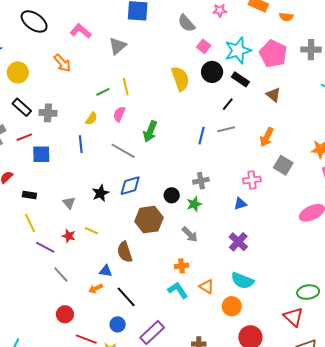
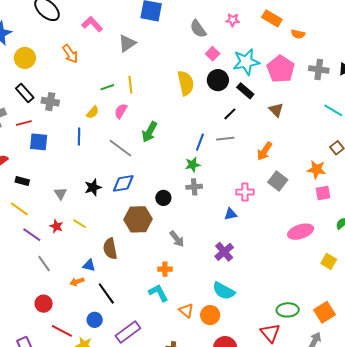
green star: (194, 204) -> (193, 165), moved
yellow line: (30, 223) -> (19, 209), turned -36
orange triangle: (207, 287) -> (186, 311), moved

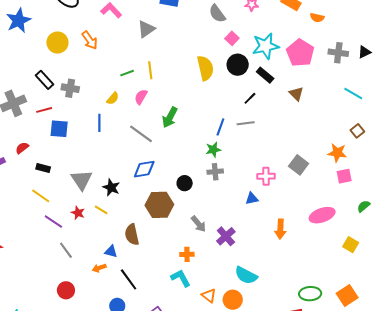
yellow circle: (25, 58) -> (57, 43), moved
orange arrow: (265, 151) -> (280, 229), moved, turned -30
black star: (93, 187) -> (111, 187), moved, turned -30
gray triangle: (60, 193) -> (82, 180), size x1.6
purple cross: (224, 252) -> (226, 236), moved

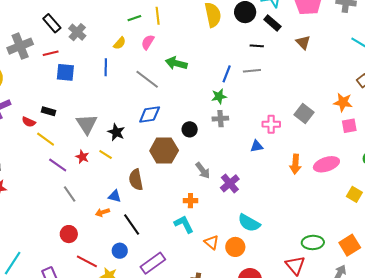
gray cross: (70, 88) -> (77, 32), turned 30
black line: (250, 98) -> (257, 46), turned 48
green arrow: (170, 117) -> (176, 63), turned 75
red semicircle: (22, 148) -> (29, 122), moved, turned -120
orange arrow: (280, 229) -> (295, 164), moved

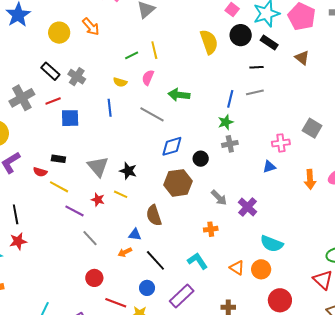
yellow semicircle: (120, 43) -> (120, 82), turned 72
blue diamond: (150, 114) -> (172, 146), moved
cyan L-shape: (184, 224) -> (198, 261), moved

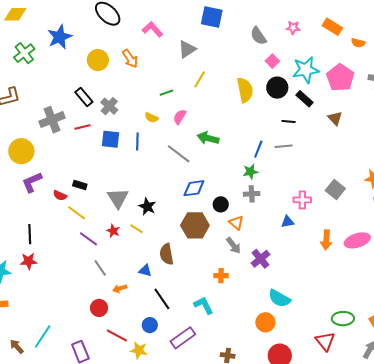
yellow line: (154, 50) -> (200, 79), moved, turned 36
blue square: (70, 118) -> (111, 139), moved
orange arrow: (125, 252) -> (120, 289), moved
orange triangle: (237, 268) -> (236, 223), moved

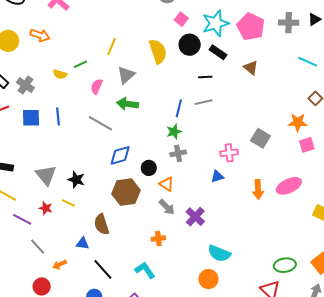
gray triangle: (187, 49) -> (126, 75), moved
orange arrow: (130, 59) -> (40, 35), turned -30
yellow semicircle: (151, 118) -> (60, 74), moved

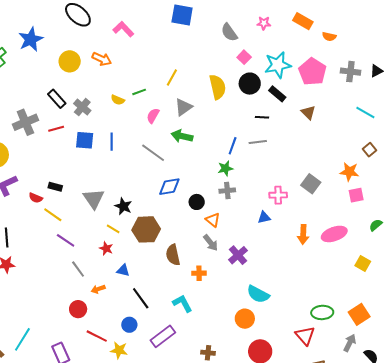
brown hexagon: (126, 192) -> (146, 229), moved
red star: (46, 208) -> (106, 248), moved
brown semicircle: (102, 224) -> (173, 255), moved

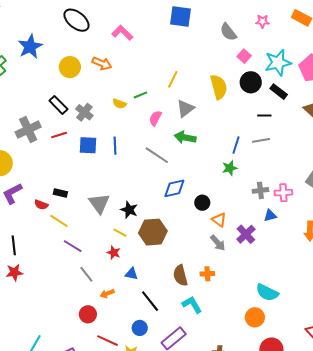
gray cross: (227, 191) -> (260, 190), moved
brown semicircle: (173, 255) -> (180, 275), moved
purple cross: (238, 255) -> (246, 234), moved

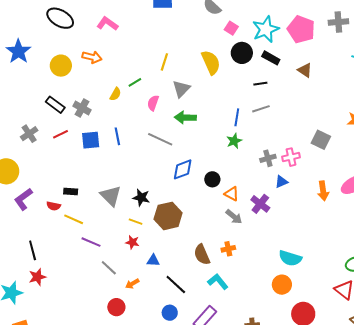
yellow semicircle: (119, 104) -> (115, 94), turned -72
gray cross: (28, 130) -> (29, 134), size x0.7

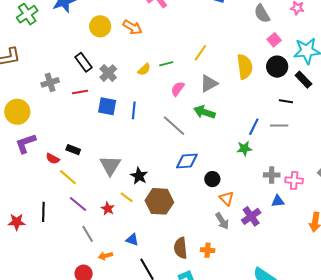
red star: (132, 242) -> (108, 209), moved
black line: (33, 250) -> (43, 212), moved

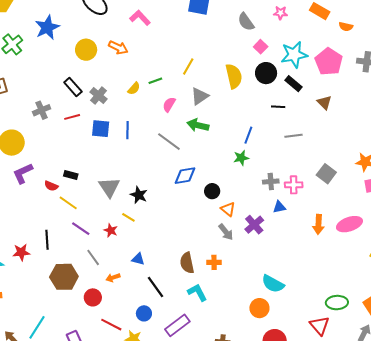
gray line: (279, 126) -> (293, 136), moved
brown hexagon: (159, 201) -> (64, 277), moved

